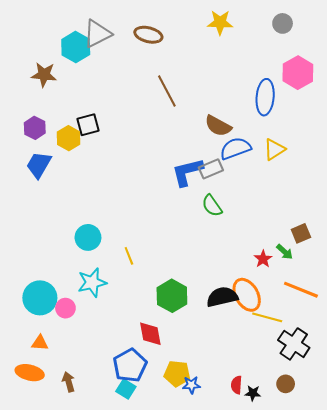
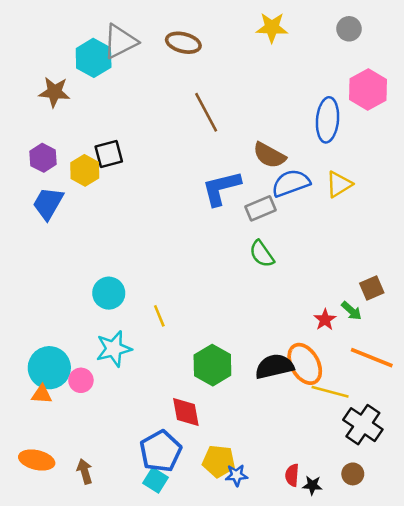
blue L-shape: (187, 172) -> (221, 188), moved
orange triangle: (40, 343) -> (42, 394), moved

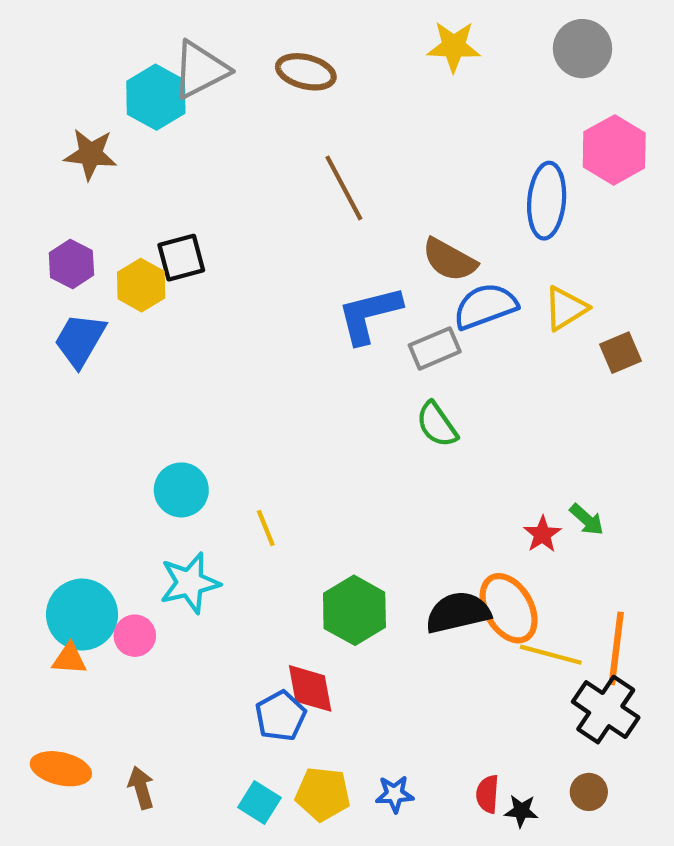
gray circle: (349, 29) -> (582, 49), size x1.4
brown square: (372, 288) -> (621, 353), moved
orange line: (372, 358) -> (616, 648), moved, turned 75
blue pentagon: (161, 451) -> (281, 716), moved, size x0.7
yellow pentagon: (219, 461) -> (323, 794), moved

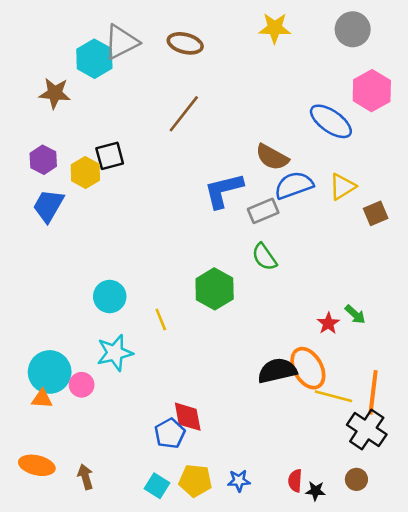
brown line: (344, 188) -> (184, 114), moved, turned 66
blue ellipse: (547, 201) -> (331, 121), turned -60
green hexagon: (354, 610) -> (215, 289), moved

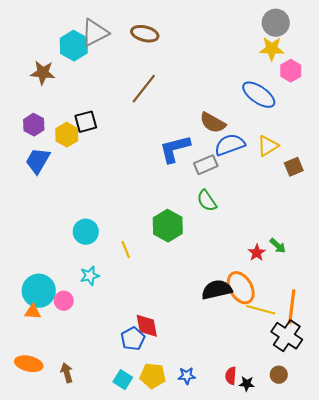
yellow star: (275, 28) -> (272, 49), moved
pink hexagon: (372, 91) -> (291, 71), size x0.7
cyan star: (115, 353) -> (90, 276), size x0.7

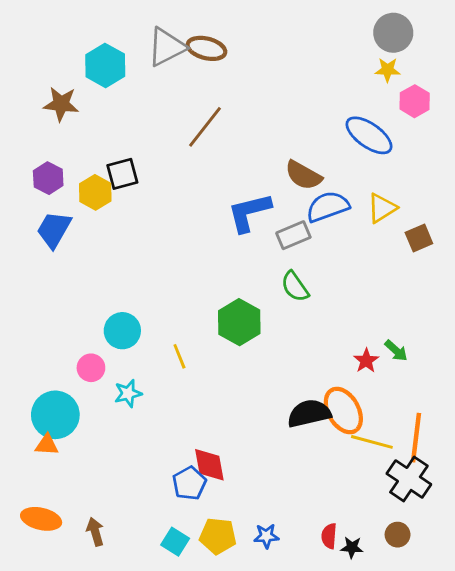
gray triangle: (95, 33) -> (167, 47), moved
yellow star: (272, 49) -> (388, 70), size x0.7
pink circle: (64, 301) -> (91, 368), moved

